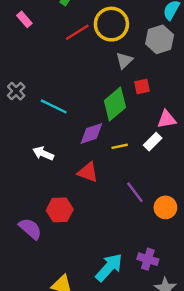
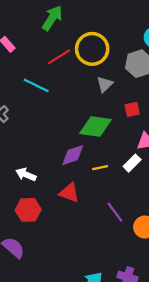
red square: (142, 86) -> (132, 109), moved
green diamond: (115, 104) -> (96, 127), turned 48
cyan line: (54, 106) -> (36, 85), moved
red hexagon: (60, 210) -> (28, 210), moved

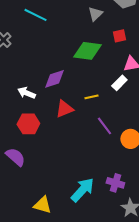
purple diamond: (73, 155) -> (54, 79), moved
yellow line: (100, 168) -> (91, 97), moved
red triangle: (69, 193) -> (64, 109), turned -42

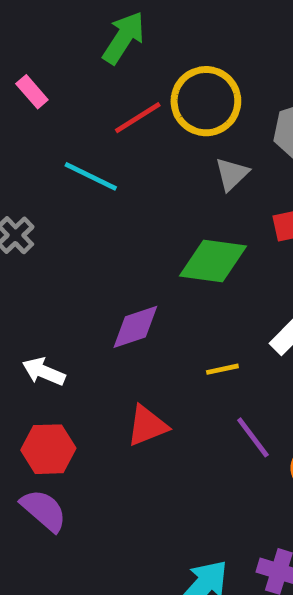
white arrow: (26, 93) -> (44, 372), moved
red triangle: (64, 109) -> (147, 426), moved
red hexagon: (28, 124) -> (48, 449), moved

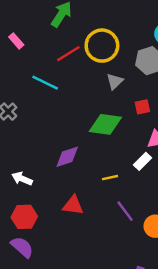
red triangle: (147, 426) -> (73, 205), turned 30

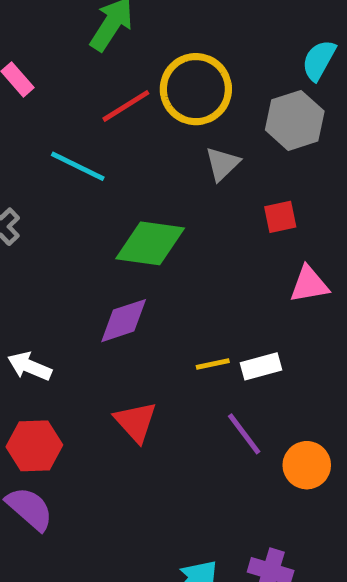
green diamond: (105, 124) -> (150, 243), moved
white rectangle: (142, 161) -> (261, 366), moved, turned 30
red triangle: (73, 205) -> (136, 422), turned 40

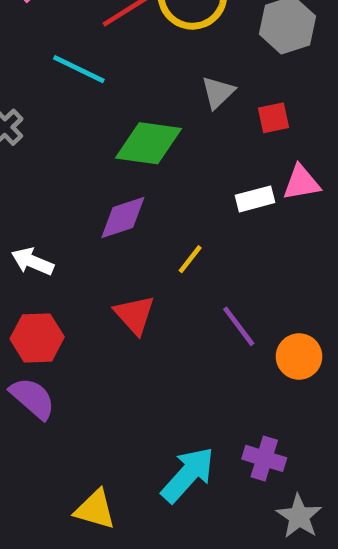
gray triangle: (222, 164) -> (218, 92), moved
yellow line: (213, 364) -> (190, 259), moved, turned -40
white rectangle: (261, 366) -> (255, 199), moved

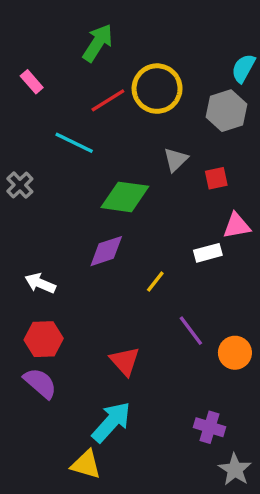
white rectangle: (255, 199) -> (208, 253), moved
red triangle: (134, 315) -> (125, 361), moved
cyan arrow: (188, 475) -> (111, 422), moved

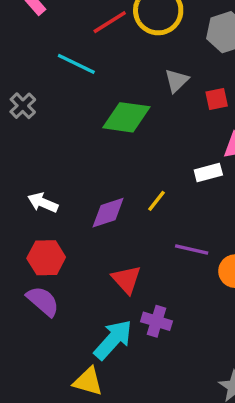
purple diamond: (106, 251) -> (108, 213), moved
purple line: (191, 331) -> (192, 249), turned -40
purple cross: (210, 427) -> (157, 321), moved

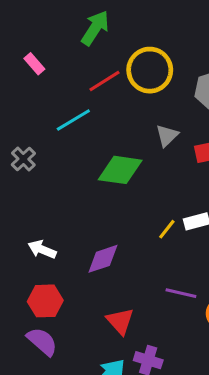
cyan line: (76, 64) -> (73, 120), turned -57
yellow line: (157, 201) -> (167, 229), moved

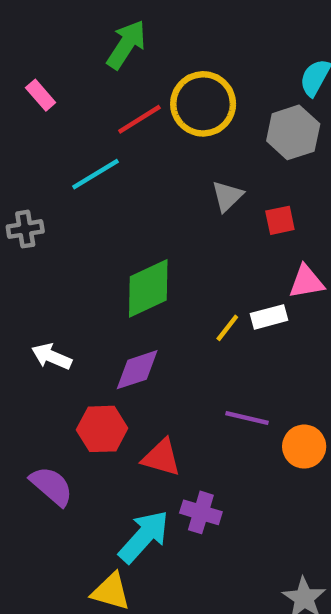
gray cross: (23, 159) -> (25, 229), turned 35
green diamond: (120, 170) -> (148, 288), moved, turned -33
red hexagon: (45, 301) -> (102, 429), moved
red triangle: (120, 321) -> (161, 458), turned -32

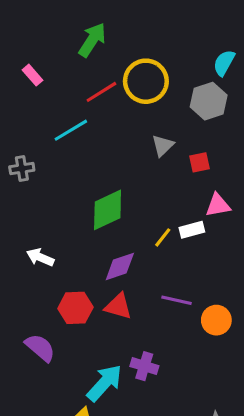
purple diamond: (137, 370) -> (120, 267), moved
red triangle: (161, 458) -> (118, 306), moved

